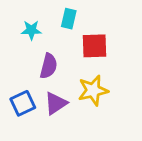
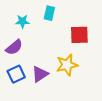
red square: (95, 46) -> (79, 35), moved
purple semicircle: (49, 66) -> (14, 47), moved, turned 36

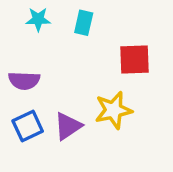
cyan star: (22, 21) -> (38, 19), moved
purple semicircle: (14, 47) -> (24, 81), turned 42

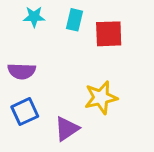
red square: (134, 60) -> (109, 34), moved
purple triangle: (68, 126) -> (67, 129), moved

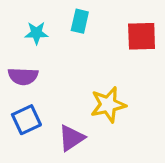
cyan star: (34, 17) -> (36, 33), moved
red square: (109, 34) -> (142, 36), moved

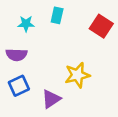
red square: (142, 36) -> (101, 26), turned 35

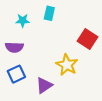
red square: (101, 26) -> (87, 39), moved
yellow star: (77, 75) -> (67, 65), turned -30

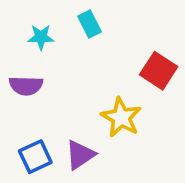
cyan rectangle: (49, 13) -> (89, 24), turned -40
blue square: (16, 74) -> (35, 157), moved

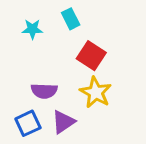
red square: (159, 71) -> (91, 56), moved
purple semicircle: (26, 86) -> (44, 91), moved

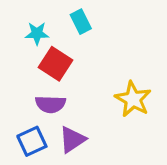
red square: (91, 56) -> (55, 64), moved
yellow star: (96, 92) -> (133, 99), moved

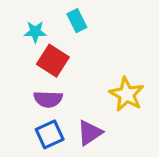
purple triangle: (72, 140) -> (90, 133), moved
blue square: (32, 141) -> (50, 134), moved

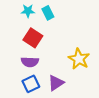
cyan star: (35, 32) -> (28, 11), moved

